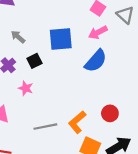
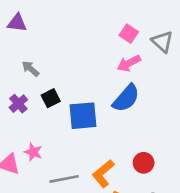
blue square: (61, 39) -> (83, 116), moved
pink star: (26, 88) -> (33, 152), moved

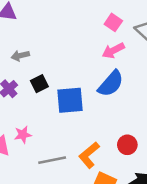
gray arrow: (31, 69) -> (20, 56), turned -54
pink star: (33, 152) -> (23, 135), turned -30

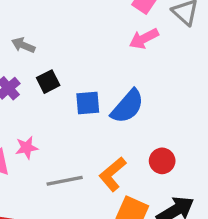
gray arrow: (20, 56) -> (23, 45), turned 36
blue semicircle: (111, 84) -> (127, 106), moved
blue square: (70, 100) -> (88, 103), size x0.7

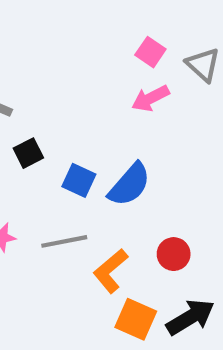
blue square: (88, 103) -> (79, 180), turned 30
gray line: (65, 181) -> (64, 241), moved

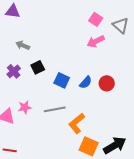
blue semicircle: (129, 185) -> (86, 82), size x0.6
red circle: (174, 254) -> (107, 83), moved

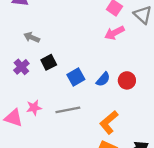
blue square: (62, 80) -> (76, 77), turned 35
orange L-shape: (77, 123) -> (109, 122), moved

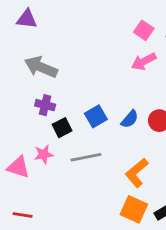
gray arrow: (32, 37) -> (41, 67), size x1.6
black square: (49, 62) -> (62, 128), moved
purple cross: (21, 67) -> (45, 105), moved, turned -35

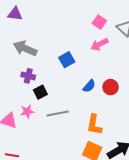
blue square: (96, 116) -> (67, 60), moved
orange L-shape: (137, 173) -> (94, 125), turned -40

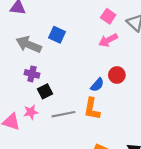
blue square: (67, 60) -> (57, 35), moved, turned -35
red circle: (111, 87) -> (117, 75), moved
orange L-shape: (94, 125) -> (92, 109), moved

